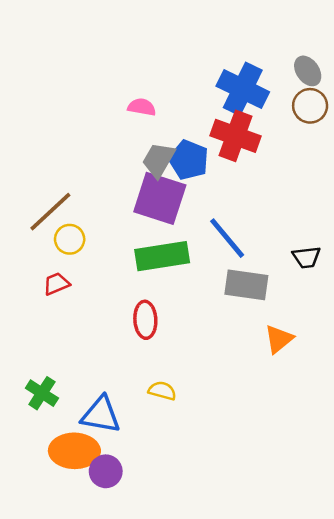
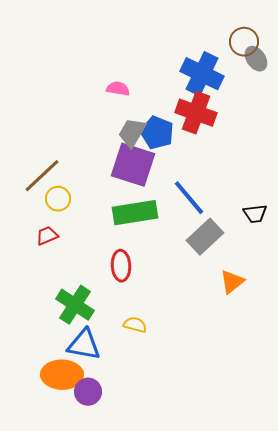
brown circle: (310, 106) -> (244, 42), moved
gray rectangle: (246, 285) -> (205, 237), turned -51
green cross: (42, 393) -> (75, 305), moved, size x1.4

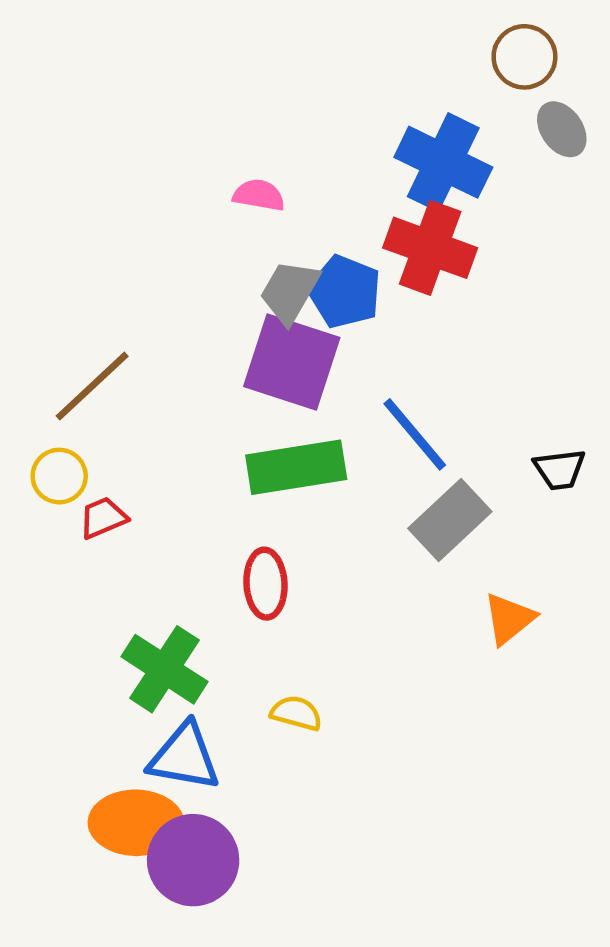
brown circle: (244, 42) -> (524, 57), moved
yellow circle: (58, 199) -> (59, 476), moved
purple circle: (88, 392) -> (193, 860), size x1.5

